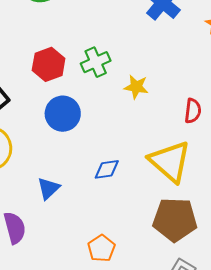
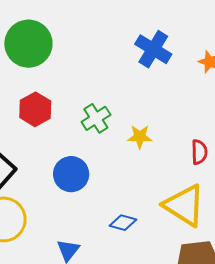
red hexagon: (49, 64) -> (35, 109), moved
blue diamond: (107, 169) -> (123, 223), turned 32

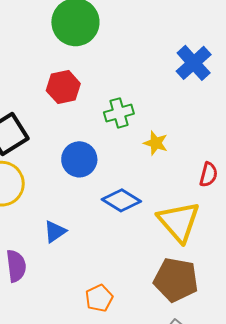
blue diamond: (123, 223) -> (121, 200), moved, size x1.4

